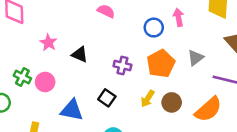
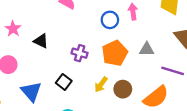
gray triangle: (196, 58) -> (147, 49), turned 35
blue triangle: (72, 110) -> (31, 92), turned 35

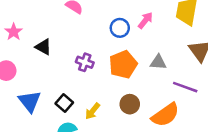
pink arrow: (133, 12) -> (145, 20), turned 42
black square: (64, 82) -> (64, 103), moved
yellow arrow: (101, 85) -> (93, 111), moved

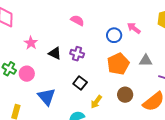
pink arrow: (145, 20) -> (134, 28), turned -88
purple cross: (85, 62) -> (77, 54), moved
black square: (64, 103) -> (80, 83), moved

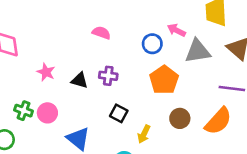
gray triangle: (146, 61) -> (198, 51), moved, size x1.5

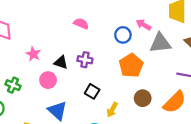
pink circle: (47, 113) -> (48, 80), moved

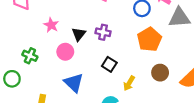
black triangle: (61, 62) -> (79, 34), turned 48

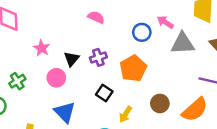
purple cross: (103, 32) -> (98, 57), turned -32
orange pentagon: (149, 39) -> (133, 68), moved
green cross: (30, 56) -> (17, 81), turned 32

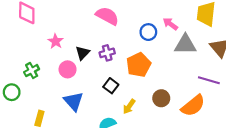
pink semicircle: (96, 17) -> (107, 16), size x1.5

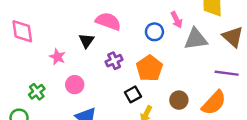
pink arrow: (170, 24) -> (177, 20), turned -144
black triangle: (83, 53) -> (86, 41), moved
black square: (111, 86) -> (133, 94), moved, turned 32

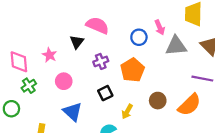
pink diamond: (22, 31) -> (19, 62), moved
black square: (133, 94) -> (105, 93), moved

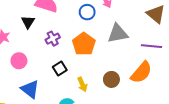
gray triangle: (176, 46) -> (118, 33), moved
brown circle: (158, 101) -> (111, 79), moved
yellow arrow: (127, 112) -> (82, 84), turned -48

